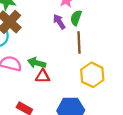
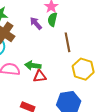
green semicircle: (76, 18) -> (52, 20), moved
purple arrow: (59, 22) -> (36, 23), moved

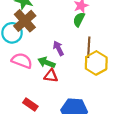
purple arrow: (36, 23) -> (58, 48), moved
yellow hexagon: (83, 69) -> (96, 63), moved

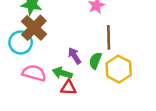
green semicircle: (79, 20) -> (95, 61), moved
brown line: (89, 47) -> (109, 37), moved

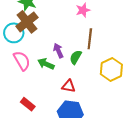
yellow hexagon: (119, 69) -> (111, 69), moved
pink semicircle: (34, 73) -> (22, 61), turned 36
red triangle: (68, 88) -> (69, 86), moved

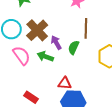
brown cross: (27, 22) -> (37, 30), moved
red triangle: (69, 86) -> (65, 83), moved

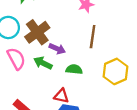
purple arrow: (56, 43) -> (57, 49), turned 136
green semicircle: (74, 47) -> (74, 69), moved, turned 64

